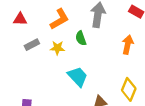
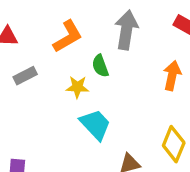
yellow star: (57, 48) -> (77, 87), moved

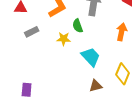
cyan trapezoid: (95, 125) -> (91, 57), moved

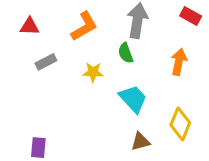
green semicircle: (78, 26) -> (126, 53), moved

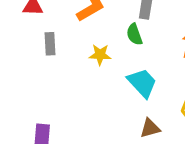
gray rectangle: (46, 62) -> (50, 44), turned -66

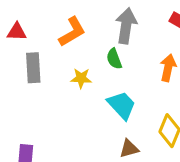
gray rectangle: (50, 44) -> (33, 68), size x1.4

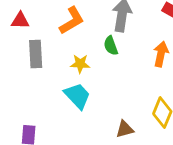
cyan trapezoid: (122, 105) -> (77, 96), moved

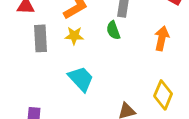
yellow star: (80, 64) -> (74, 36), moved

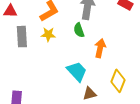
orange arrow: (162, 38) -> (100, 48), moved
cyan trapezoid: (81, 79) -> (77, 71), moved

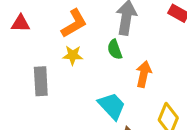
gray rectangle: (22, 37) -> (41, 81), moved

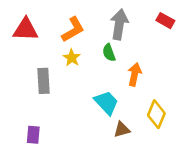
red triangle: (21, 23) -> (26, 30), size x1.5
yellow star: (73, 55) -> (72, 58), turned 30

